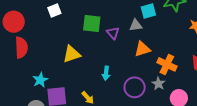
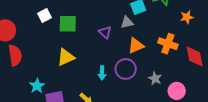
green square: (92, 24) -> (68, 24), moved
orange cross: (167, 64) -> (168, 44), moved
purple circle: (135, 87) -> (126, 69), moved

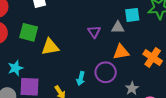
green square: (68, 24) -> (29, 32), moved
cyan arrow: (102, 73) -> (81, 79), moved

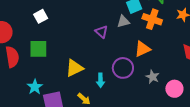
yellow triangle: (50, 47) -> (74, 68), moved
orange triangle: (121, 52) -> (142, 49), moved
orange cross: (153, 58) -> (152, 19), moved

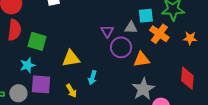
green square: (38, 49) -> (37, 41), moved
purple circle: (123, 68) -> (121, 47), moved
gray star: (153, 77) -> (143, 89), size x1.6

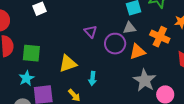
gray triangle: (131, 28) -> (129, 28), moved
purple triangle: (107, 31) -> (91, 32), moved
orange cross: (159, 34) -> (160, 37), moved

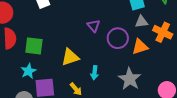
gray triangle: (129, 28) -> (141, 22), moved
gray star: (145, 80) -> (130, 79), moved

